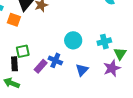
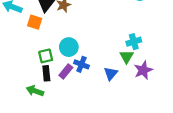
cyan circle: (73, 40) -> (69, 47), moved
green triangle: (120, 54) -> (127, 57), moved
black rectangle: (14, 64) -> (46, 73), moved

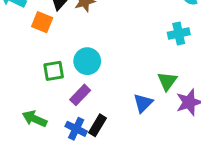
cyan cross: (134, 42) -> (179, 33), moved
blue cross: (81, 64) -> (76, 129), moved
black rectangle: (46, 73) -> (98, 125), moved, turned 32

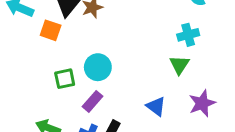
green triangle: (167, 81) -> (179, 65), moved
blue triangle: (143, 103) -> (156, 106), turned -35

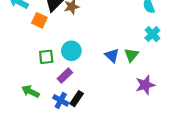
cyan cross: (188, 35) -> (152, 34), moved, turned -35
blue triangle: (156, 106) -> (112, 55), moved

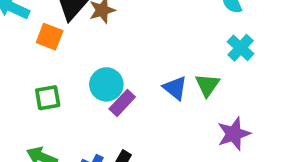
green square: (46, 57) -> (48, 98), moved
purple rectangle: (65, 76) -> (122, 103), moved

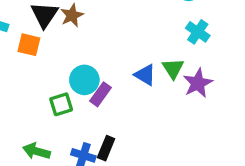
green square: (48, 98) -> (61, 104), moved
purple star: (234, 134) -> (198, 83), moved

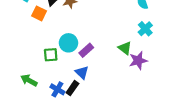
green triangle: (173, 68) -> (125, 48), turned -32
blue triangle: (145, 75) -> (82, 72), moved
purple rectangle: (100, 94) -> (86, 50), moved

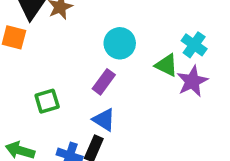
cyan cross: (145, 29) -> (194, 45), moved
cyan circle: (68, 43) -> (120, 43), moved

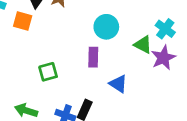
purple rectangle: (104, 82) -> (93, 57), turned -36
blue triangle: (104, 120) -> (118, 84), moved

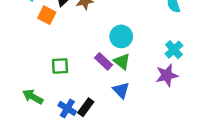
green triangle: (143, 45) -> (122, 61), moved
purple rectangle: (93, 57) -> (104, 61), turned -60

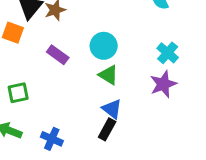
purple rectangle: (104, 61) -> (58, 55), moved
green square: (60, 66) -> (18, 93), moved
black rectangle: (86, 107) -> (107, 129), moved

